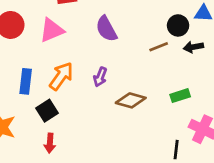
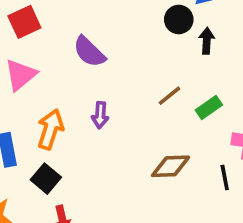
brown line: (159, 47) -> (170, 96), moved
black arrow: (193, 47) -> (207, 41), turned 120
brown diamond: (131, 100) -> (171, 166), moved

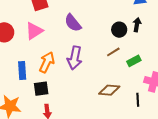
black circle: (179, 19) -> (119, 30), moved
purple arrow: (100, 115) -> (75, 58), size x1.6
black square: (46, 179) -> (41, 89), turned 35

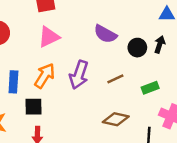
purple semicircle: (73, 23) -> (105, 34), moved, turned -30
pink triangle: (34, 31) -> (49, 37), moved
brown line: (113, 52) -> (115, 79), moved

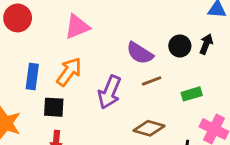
purple semicircle: (105, 34) -> (140, 53), moved
purple arrow: (79, 75) -> (109, 92), moved

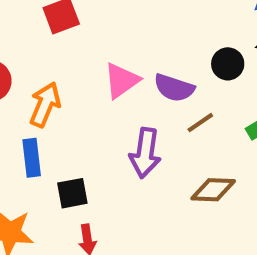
pink triangle: (77, 27) -> (121, 81), moved
orange arrow: (69, 72) -> (45, 105), moved

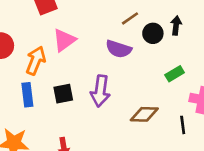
pink triangle: (121, 81) -> (64, 40), moved
brown line: (200, 123) -> (130, 18), moved
black square: (72, 193) -> (63, 94), moved

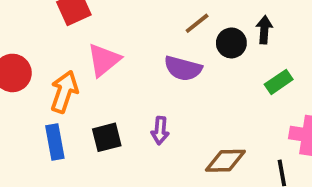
green rectangle: (175, 74) -> (279, 82), moved
purple arrow: (100, 91) -> (160, 131), size x0.6

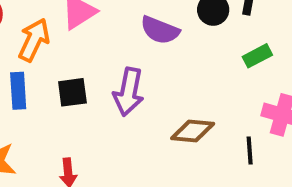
purple arrow: (160, 131) -> (129, 92), size x1.6

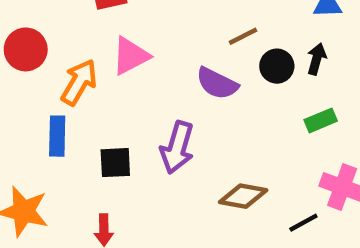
black square: (72, 92) -> (115, 163), moved
black line: (250, 150) -> (303, 223), turned 60

